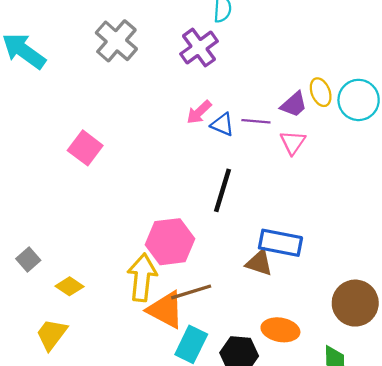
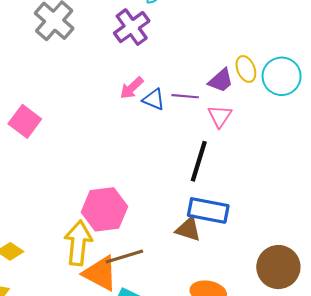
black line: (222, 190) -> (199, 161), moved

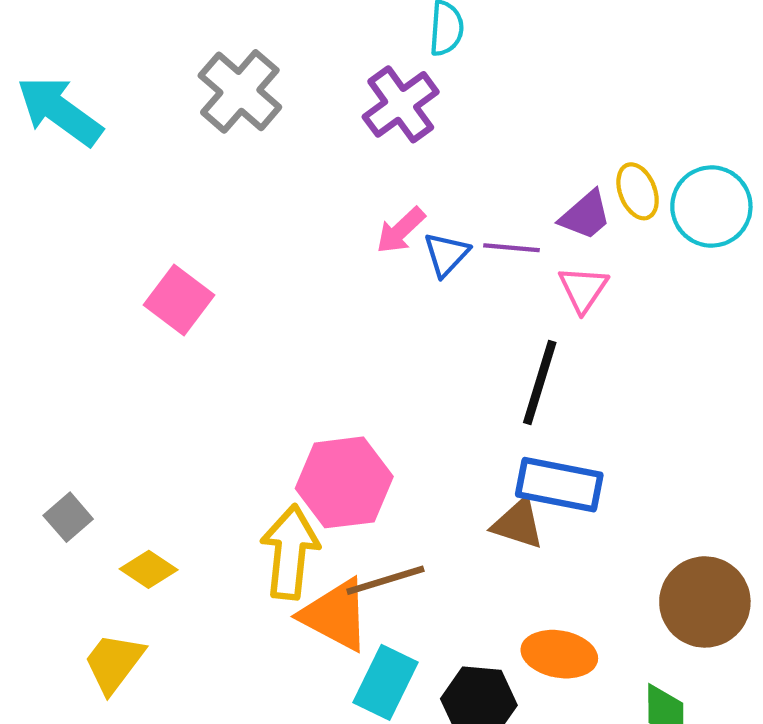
blue triangle: (154, 99) -> (446, 254), turned 50

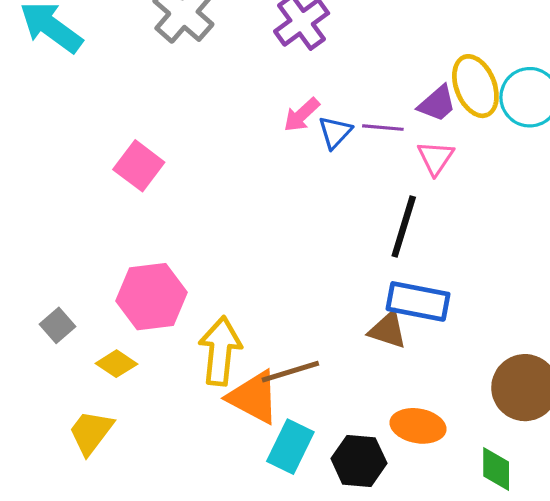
yellow ellipse: (638, 191) -> (475, 86), size x1.5
pink hexagon: (344, 482) -> (152, 297), moved

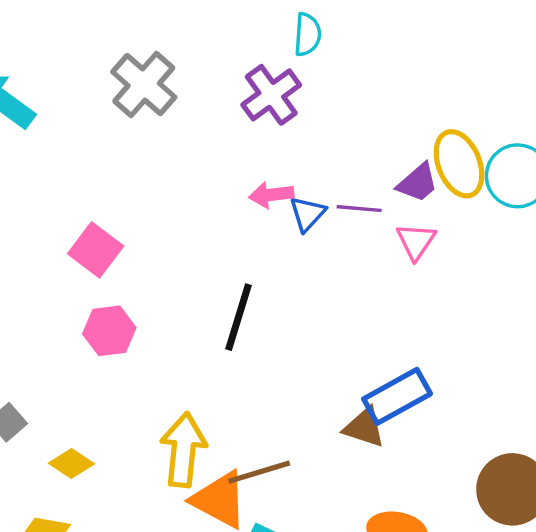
pink arrow: (302, 115) -> (271, 195), turned 36
black line: (404, 226) -> (239, 317), moved
pink hexagon: (152, 297) -> (109, 331), moved, size x0.7
blue rectangle: (418, 301) -> (397, 396), turned -40

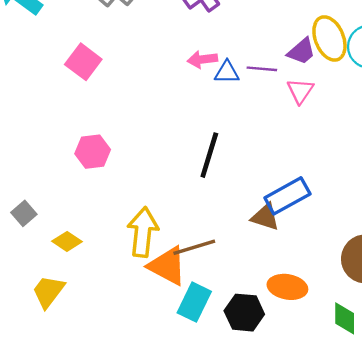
blue triangle: (307, 214) -> (227, 72), turned 48
pink square: (96, 250) -> (83, 62), moved
black line: (239, 317) -> (209, 155), moved

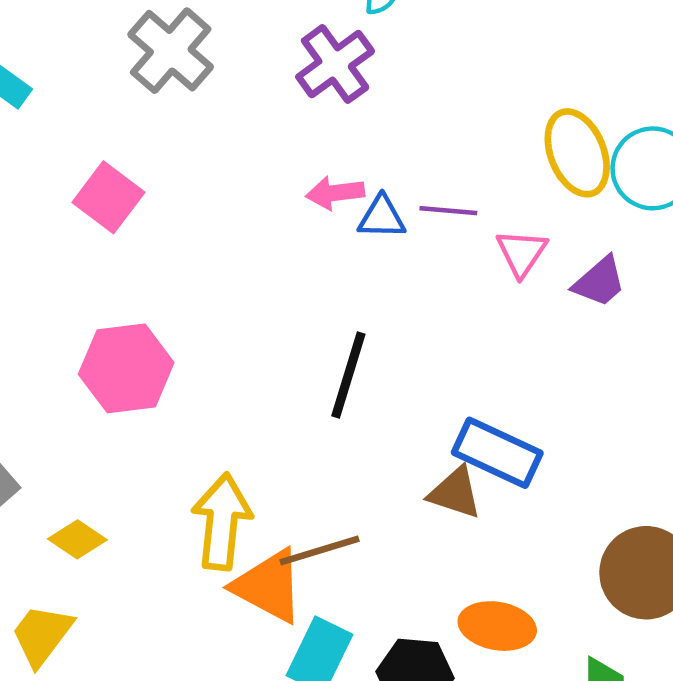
purple trapezoid: (301, 51) -> (599, 282), moved
pink hexagon: (93, 152) -> (126, 368), size x1.4
blue rectangle: (287, 196) -> (497, 453), turned 54

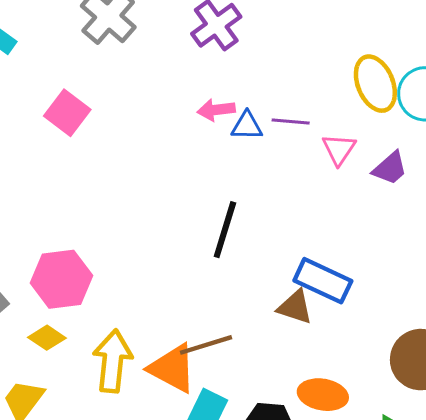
pink hexagon: (126, 368) -> (61, 279), moved
yellow arrow: (222, 522) -> (113, 361), moved

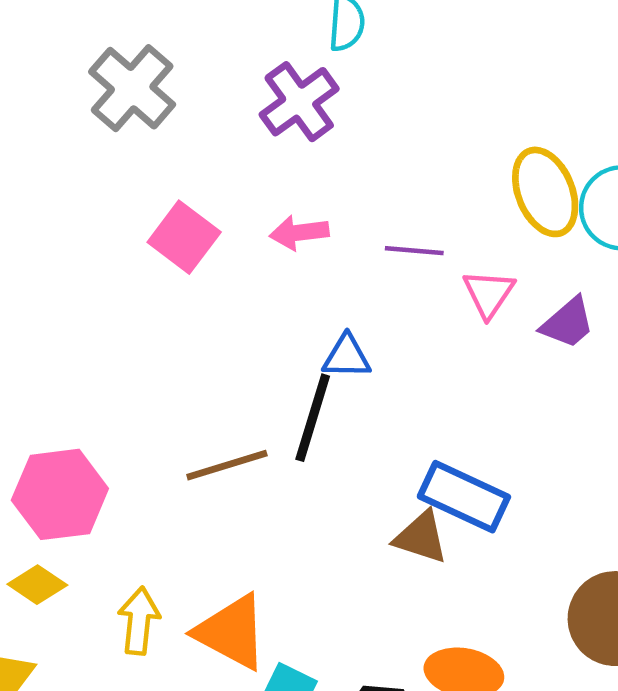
pink square: (67, 113) -> (184, 237), moved
blue triangle: (247, 126) -> (347, 357), moved
brown line: (206, 345) -> (227, 465), moved
yellow arrow: (113, 361) -> (139, 621), size x0.7

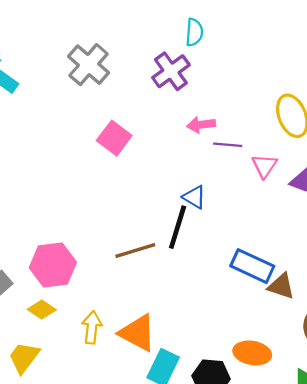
pink arrow: (299, 233) -> (201, 125), moved
blue triangle: (347, 357) -> (194, 197), turned 30
brown triangle: (421, 537) -> (281, 286), moved

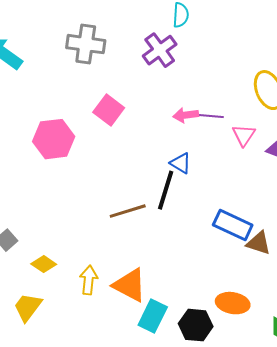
gray cross: (89, 65) -> (86, 44), turned -33
pink arrow: (201, 125) -> (186, 115), moved
pink hexagon: (53, 265) -> (54, 139), moved

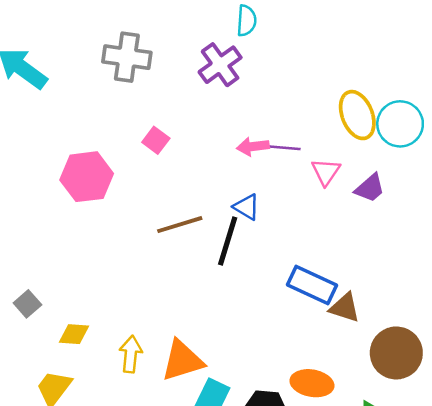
pink square: (109, 110) -> (156, 140), size x0.7
brown line: (128, 211) -> (180, 225), moved
yellow diamond: (44, 264) -> (74, 334), turned -30
orange triangle: (130, 285) -> (182, 361), turned -45

